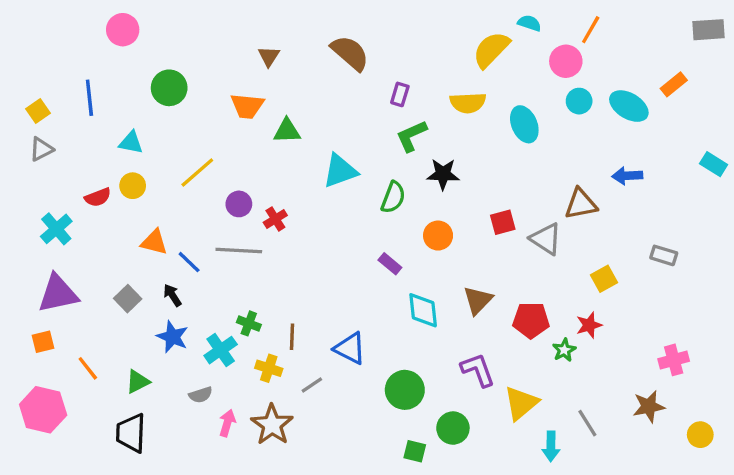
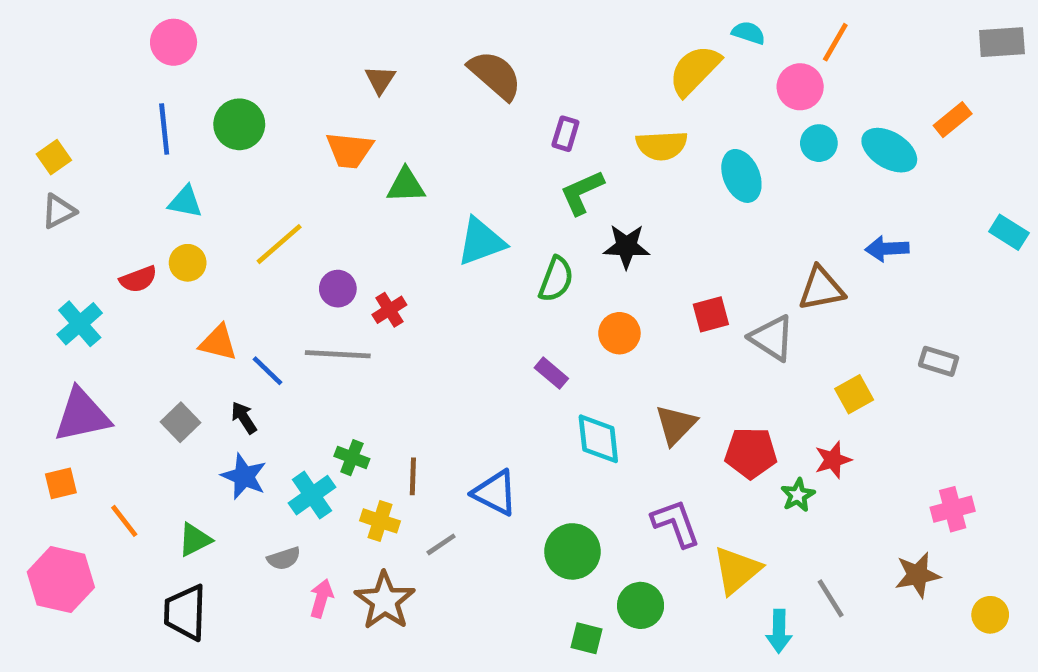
blue line: (89, 98) -> (164, 129), moved

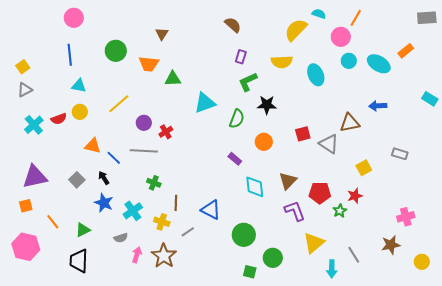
brown semicircle: (495, 75) -> (233, 25), moved, size x0.7
green circle: (239, 124) -> (116, 51), moved
cyan cross: (80, 324) -> (34, 125), moved
green cross: (352, 458) -> (154, 183), moved
purple L-shape: (676, 523) -> (295, 211), moved

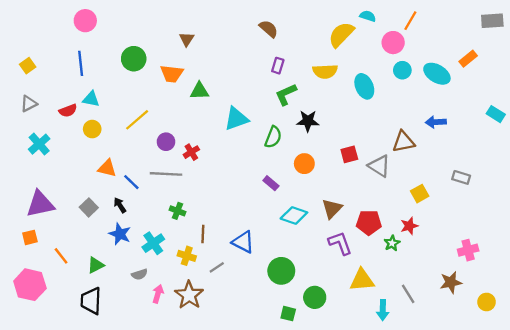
yellow square: (23, 67) -> (28, 66), moved
red semicircle: (59, 119) -> (68, 111), moved
cyan diamond: (255, 187) -> (294, 216), turned -65
yellow triangle: (314, 243) -> (362, 280), turned 35

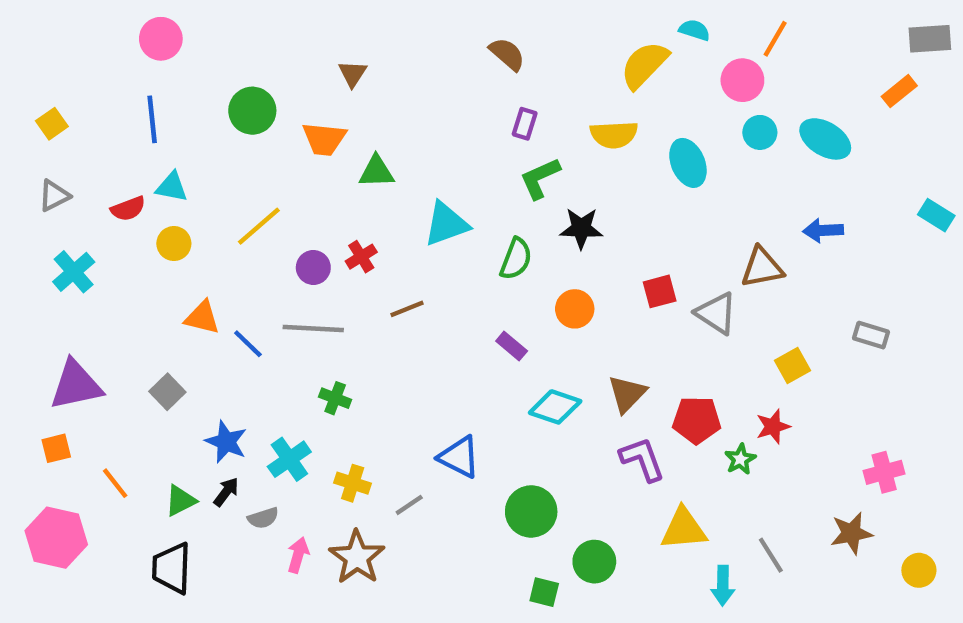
orange rectangle: (468, 59) -> (899, 91), moved
red cross: (191, 152) -> (361, 257), moved
black arrow: (120, 205) -> (226, 492), moved, turned 70
brown line: (203, 234) -> (407, 309), moved, turned 66

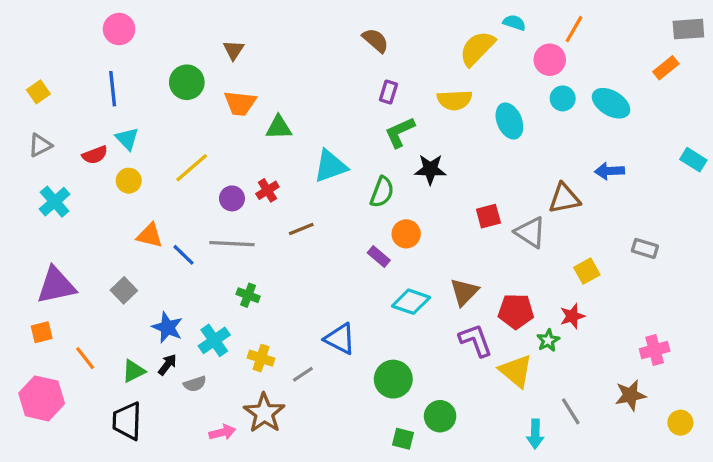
brown triangle: (353, 74) -> (234, 50), moved
cyan triangle: (172, 187) -> (127, 139), turned 35
orange circle: (575, 309) -> (406, 234), moved
yellow triangle: (684, 529) -> (516, 371), moved, turned 45
pink arrow: (298, 555) -> (222, 432), moved, turned 60

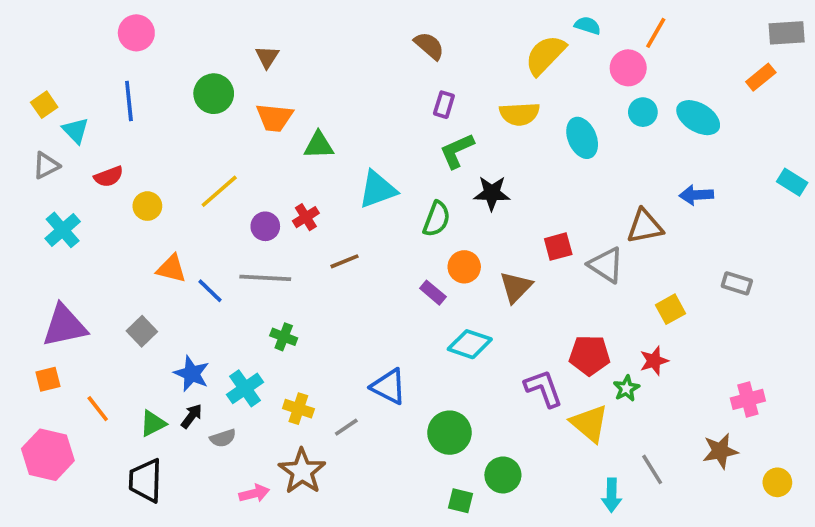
cyan triangle: (127, 139) -> (76, 131), moved
brown triangle: (464, 292) -> (516, 287), moved

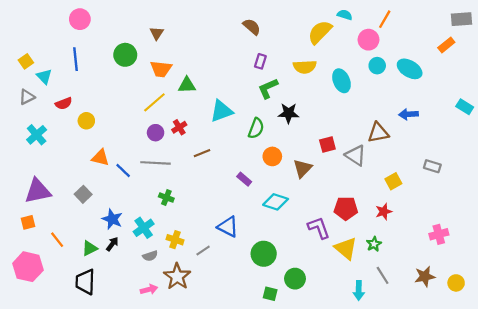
yellow line: (219, 191) -> (154, 102), moved
purple rectangle: (433, 293) -> (244, 179), moved
green star: (626, 388) -> (374, 244), moved
gray semicircle: (223, 438) -> (150, 256), moved
brown star: (720, 451) -> (425, 276), moved

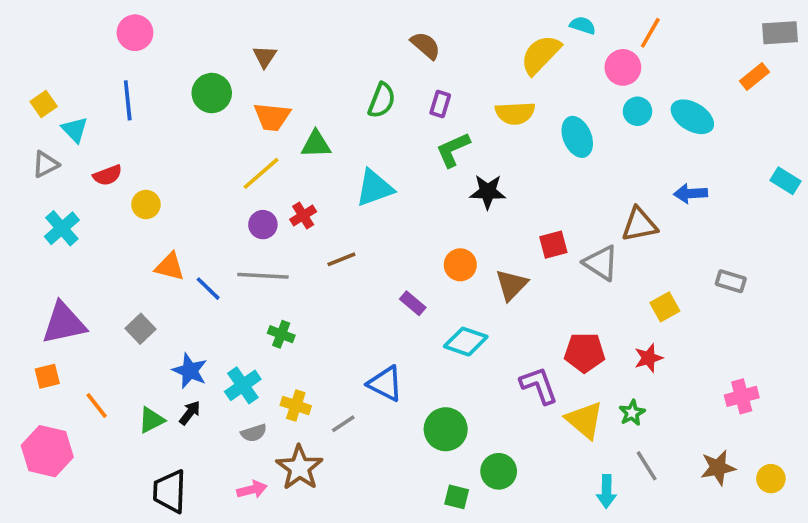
green semicircle: (256, 128) -> (382, 100), moved
black trapezoid: (85, 282) -> (170, 491), moved

